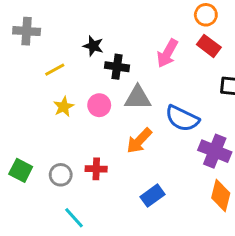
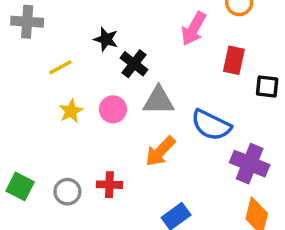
red rectangle: (209, 46) -> (234, 60), moved, turned 65
pink arrow: (167, 53) -> (194, 29), moved
black cross: (117, 67) -> (134, 64), turned 30

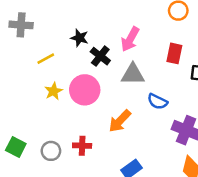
pink arrow: (194, 29) -> (130, 39), moved
gray triangle: (159, 101) -> (133, 74), moved
pink circle: (113, 109) -> (85, 90), size x1.5
blue semicircle: (211, 125) -> (157, 102), size x0.7

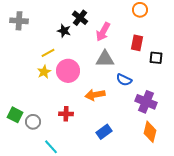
black cross: (100, 56) -> (80, 18), moved
yellow line: (46, 59) -> (48, 53), moved
orange arrow: (120, 121) -> (95, 95), turned 36
gray circle: (51, 151) -> (33, 122), moved

